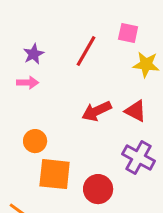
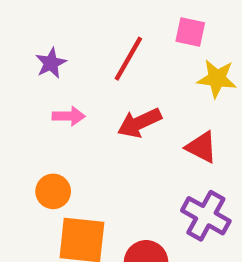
pink arrow: (28, 83) -> (69, 116), moved
red arrow: (97, 111) -> (139, 123), moved

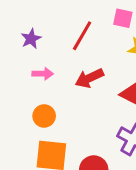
orange circle: (53, 191) -> (44, 116), moved

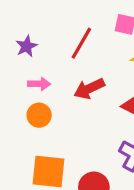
orange circle: (44, 116) -> (39, 115), moved

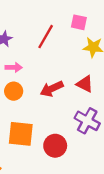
red arrow: (89, 89) -> (52, 89), moved

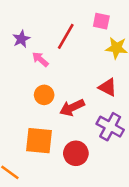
pink arrow: (14, 67) -> (40, 59), moved, turned -140
red arrow: (52, 89) -> (72, 108), moved
orange circle: (14, 91) -> (44, 95), moved

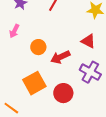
pink arrow: (40, 59) -> (14, 31), moved, turned -104
orange square: (39, 141) -> (34, 83), turned -35

